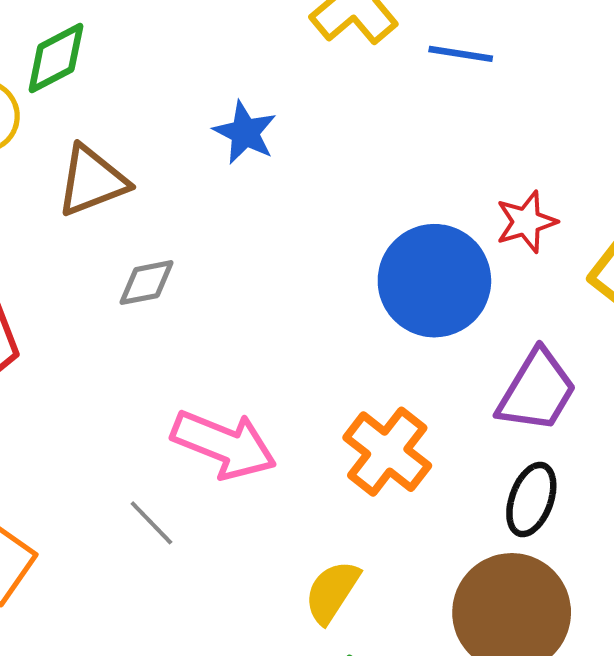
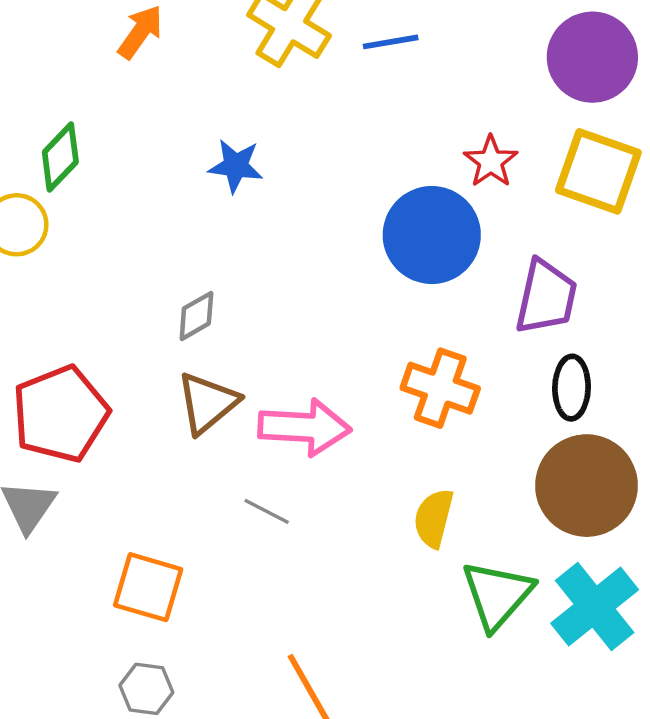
brown triangle: (92, 181) -> (207, 403), moved

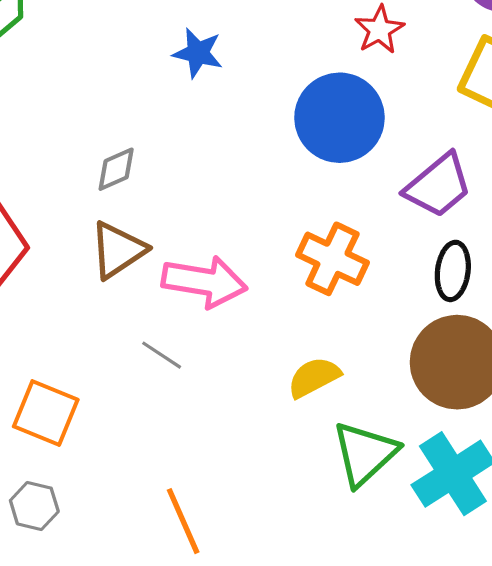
red star: (491, 161) -> (379, 30), moved
blue star: (236, 166) -> (198, 53), moved
purple trapezoid: (546, 297) -> (438, 186), turned 32
yellow semicircle: (434, 518) -> (314, 377), turned 42

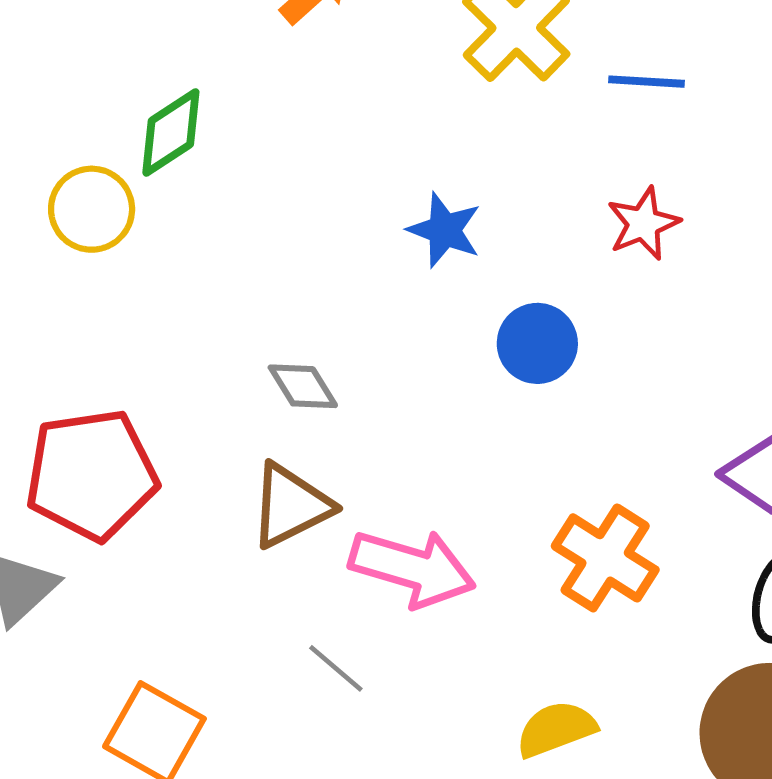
red star: (379, 30) -> (643, 224), moved
blue circle: (339, 118) -> (537, 343), moved, size x0.6
gray diamond: (116, 169) -> (303, 386), turned 75

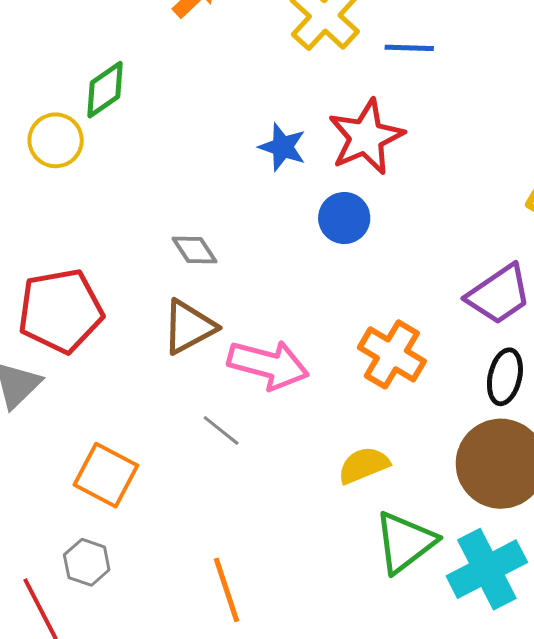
red star: (643, 224) -> (366, 137), moved, size x1.6

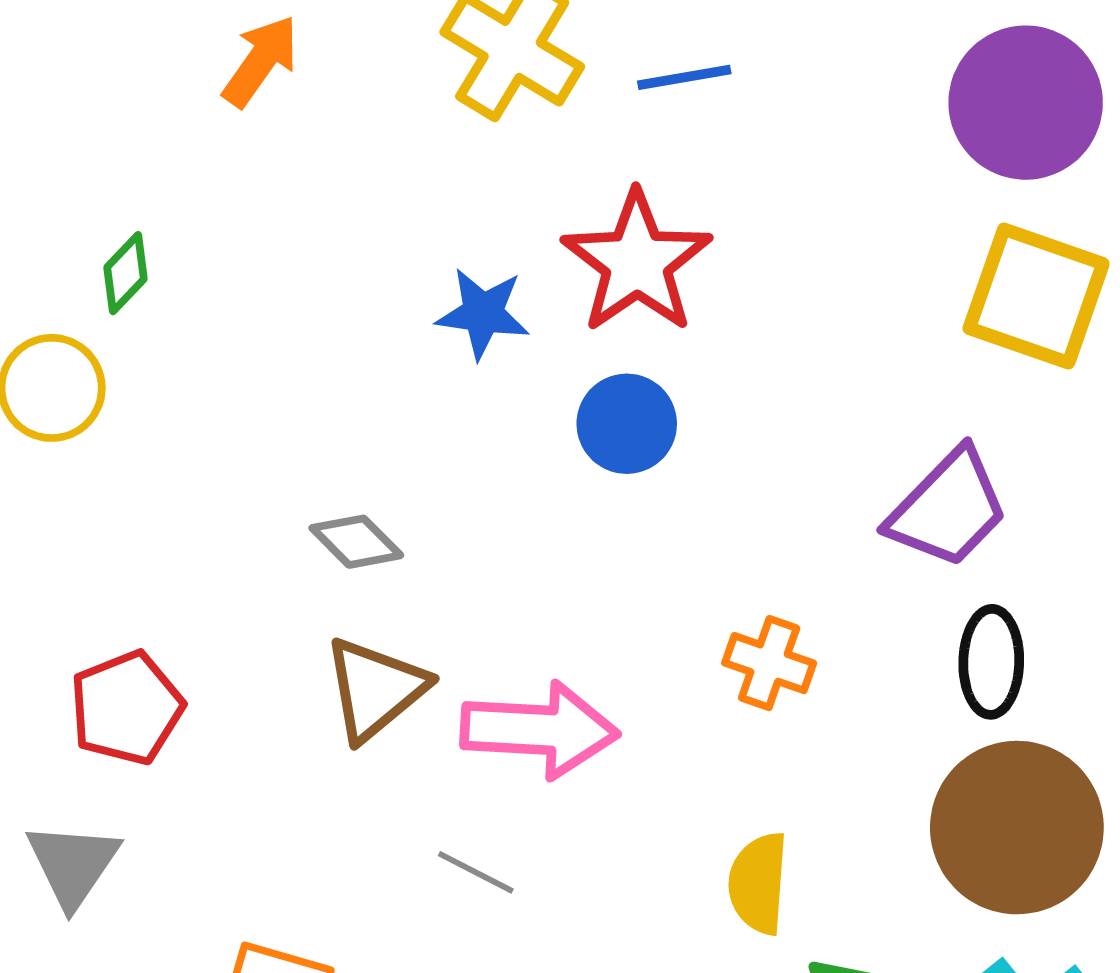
green diamond: (105, 90) -> (126, 273), size x0.7
red pentagon: (61, 311) -> (127, 708), size x0.7
orange cross: (392, 354) -> (769, 663), size x0.7
yellow semicircle: (364, 465) -> (758, 883), turned -52

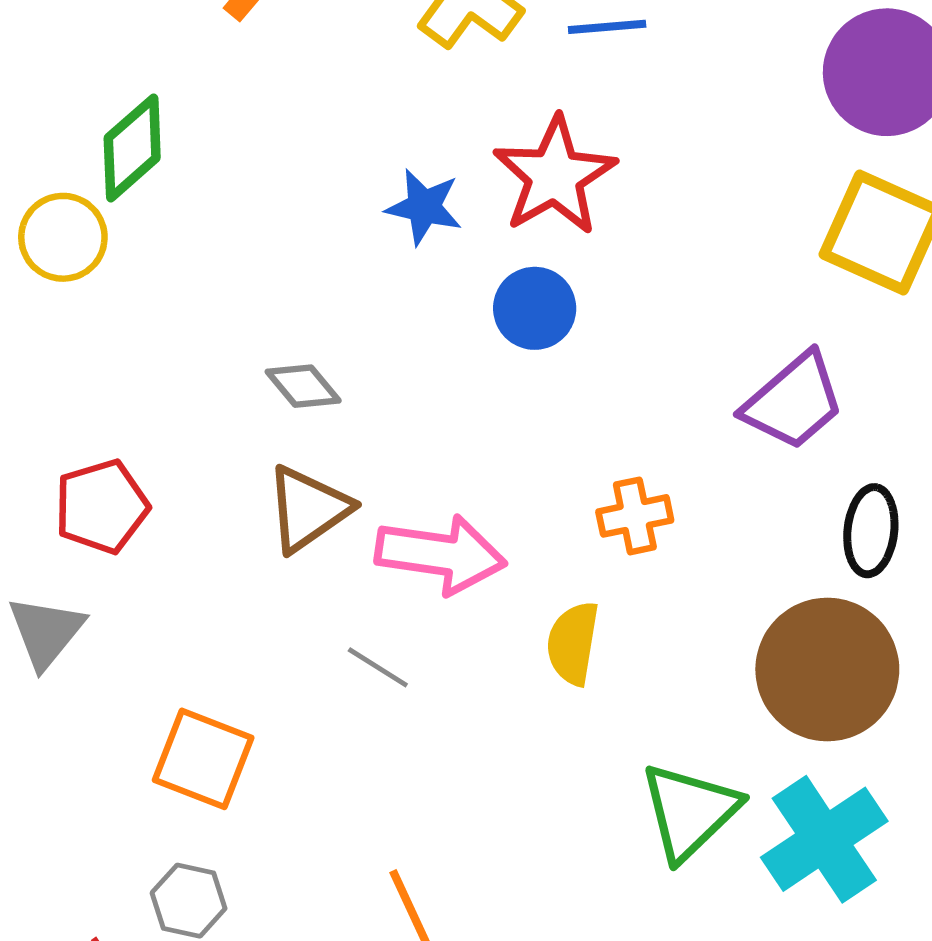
green diamond: (126, 273) -> (132, 148), size x1.6
black ellipse: (991, 662) -> (871, 531), moved
orange cross: (769, 663) -> (635, 516), turned -36
yellow semicircle: (758, 883) -> (573, 643), moved

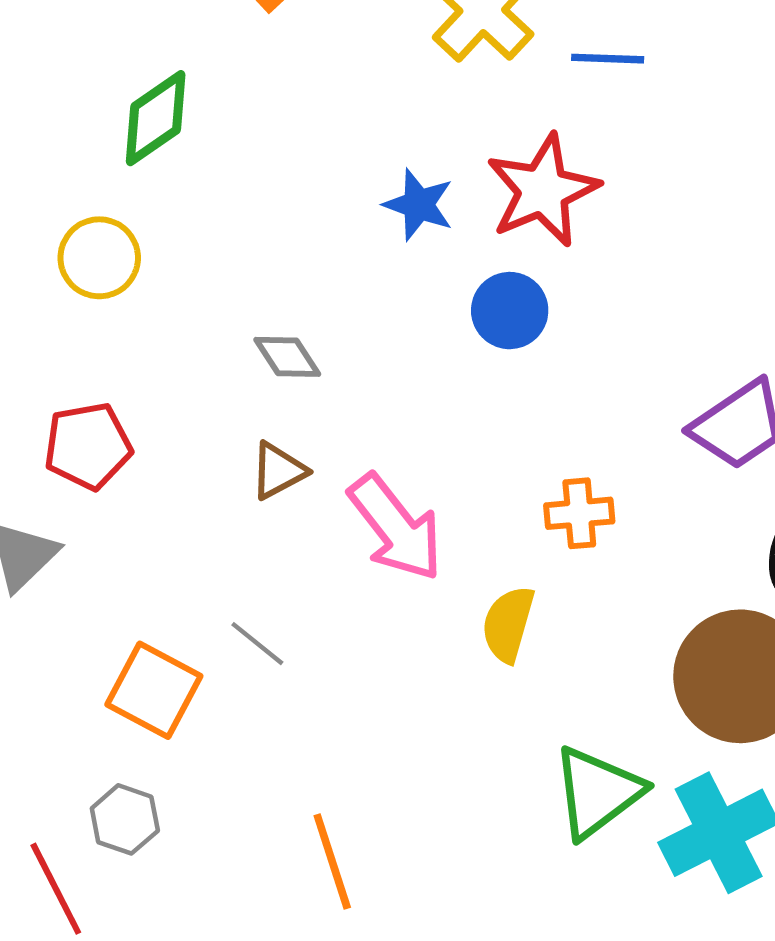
yellow circle: (63, 237) -> (99, 258), moved
brown triangle: (308, 509) -> (278, 471), size x0.7
pink arrow: (441, 554) -> (396, 527), turned 37
gray line: (378, 667) -> (257, 644), moved

